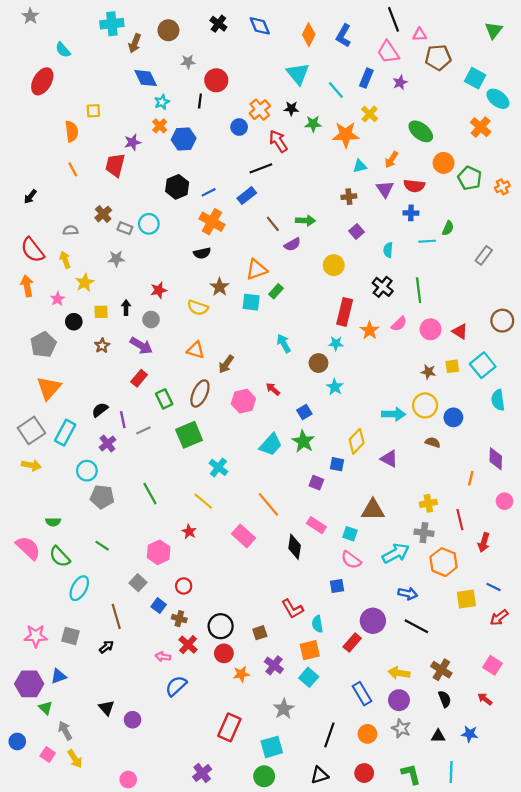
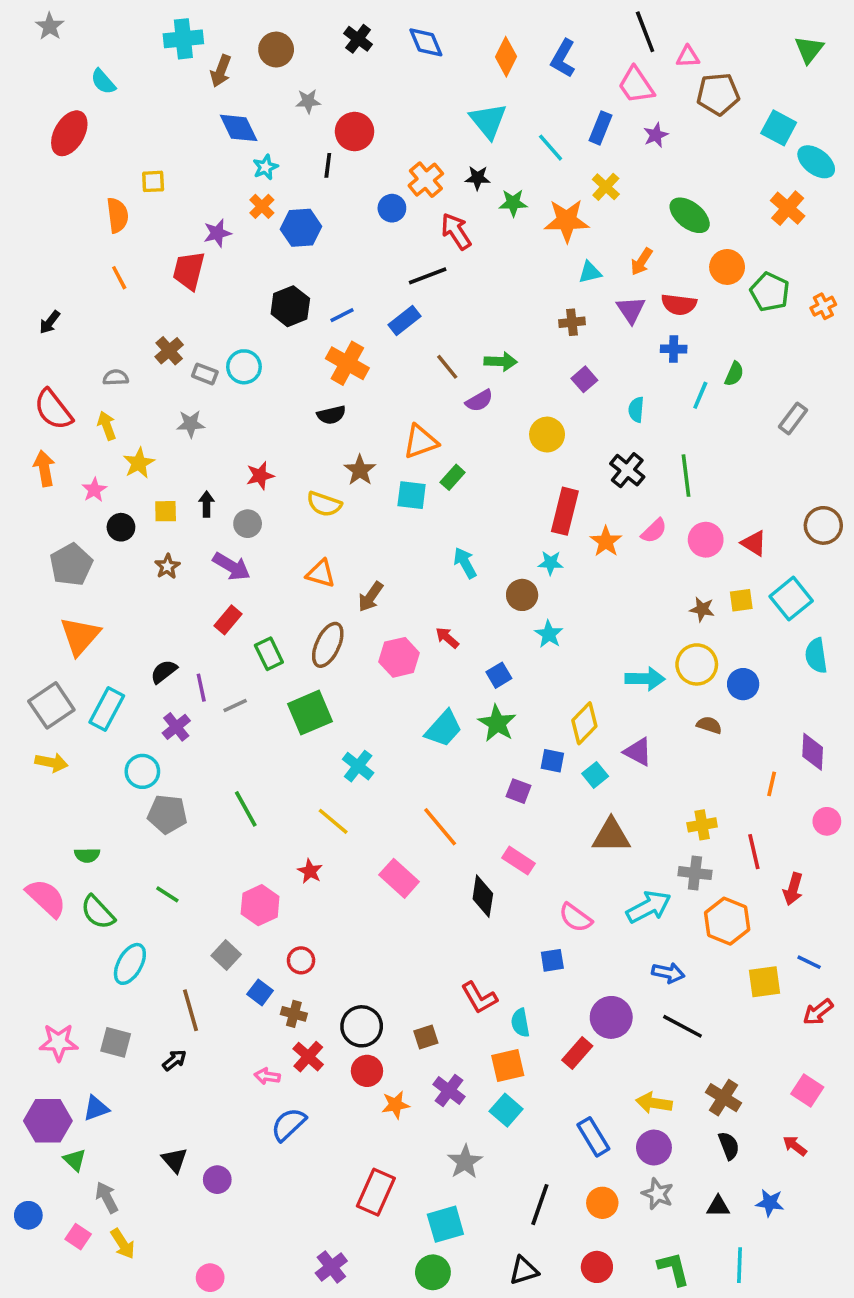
cyan line: (427, 241) -> (700, 395), turned -63
cyan square: (350, 534) -> (595, 775), moved, turned 32

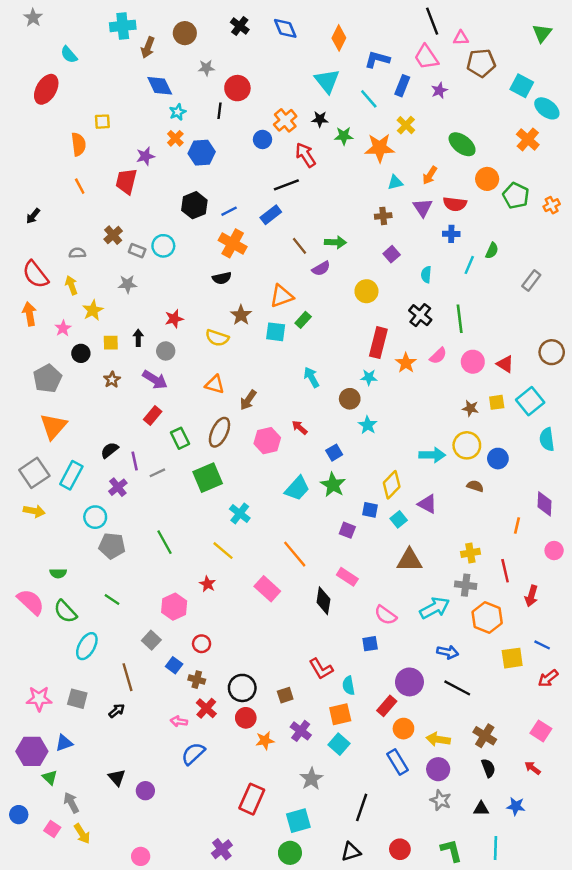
blue L-shape: (563, 58) -> (377, 59), moved, turned 75
orange circle: (602, 1203) -> (403, 729), moved

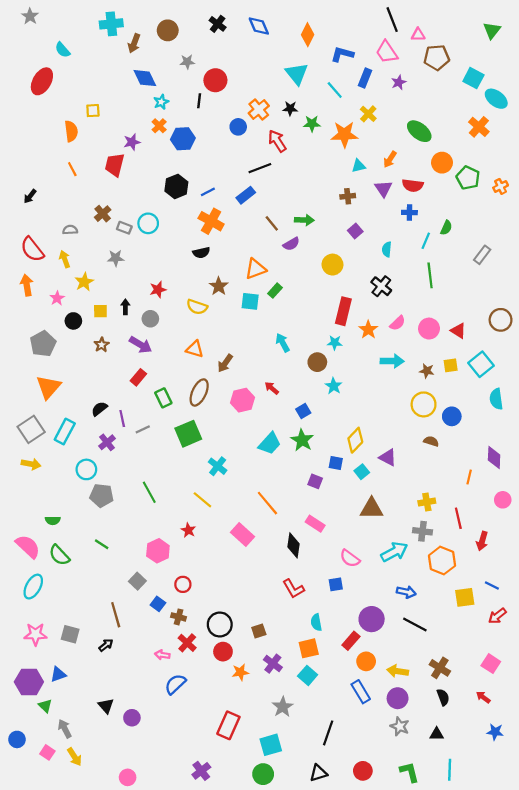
green line: (460, 319) -> (430, 275), moved
cyan arrow: (432, 455) -> (392, 361), moved
cyan ellipse: (87, 646) -> (33, 587), moved
red L-shape: (321, 669) -> (293, 589), moved
blue star: (516, 806) -> (495, 732), moved

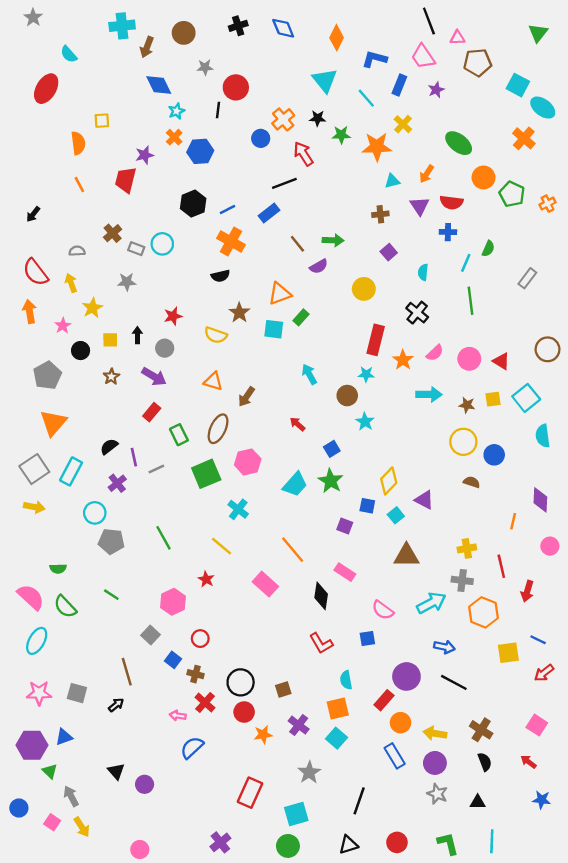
black cross: (218, 24) -> (238, 26), turned 35
pink hexagon: (243, 400) -> (248, 462), moved

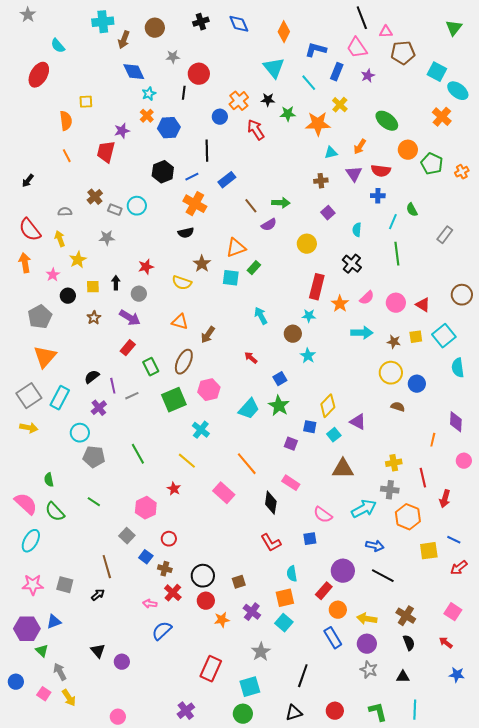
black line: (284, 183) -> (207, 151), moved, turned -70
green semicircle: (488, 249) -> (412, 210), turned 128
green semicircle: (58, 569) -> (49, 480), turned 80

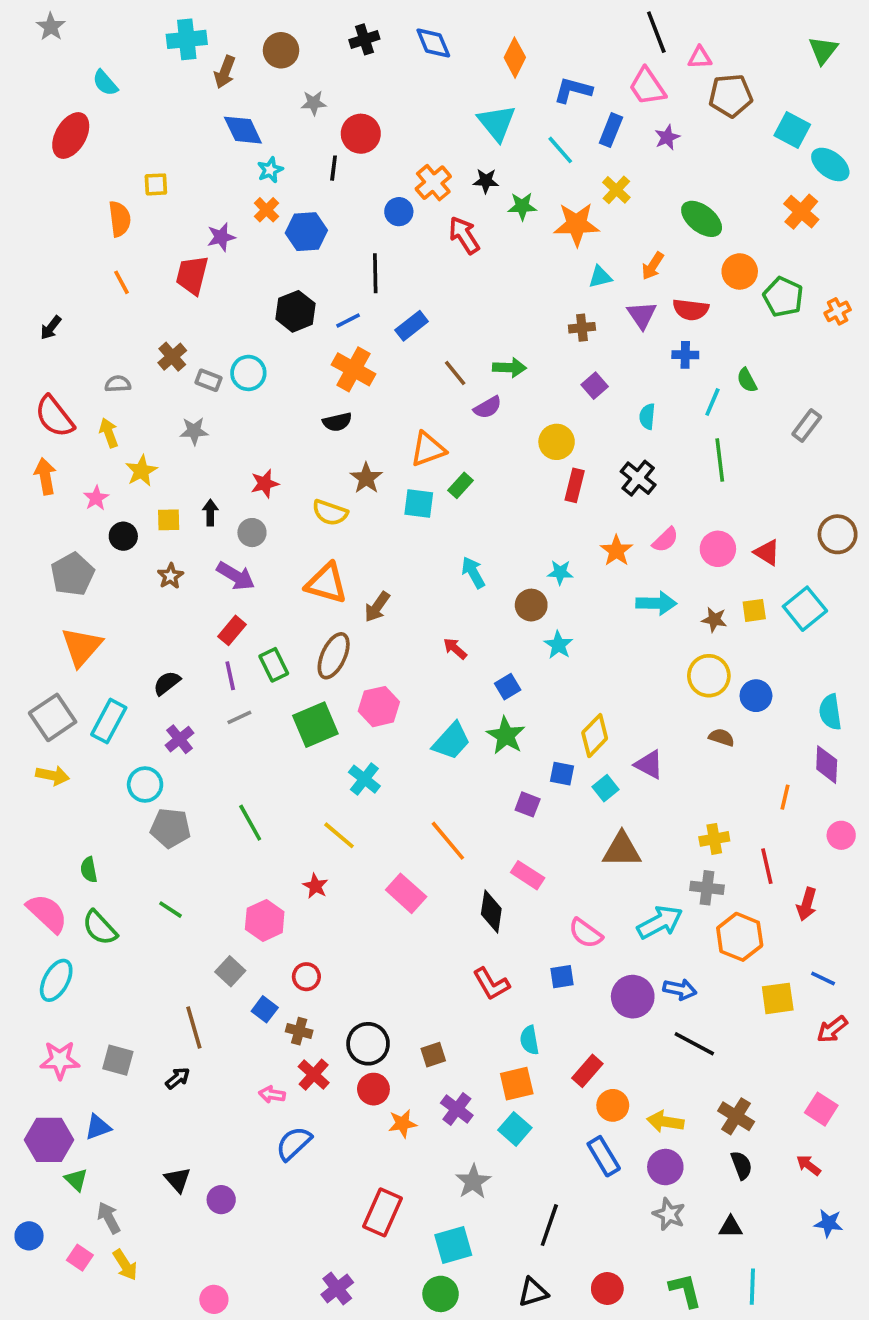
red rectangle: (317, 287) -> (575, 485), moved, size x0.7
orange triangle: (180, 322) -> (326, 583), size x1.4
cyan semicircle: (458, 368) -> (830, 712), moved
purple line: (113, 386) -> (230, 676), moved
purple circle: (343, 571) -> (633, 997), moved

